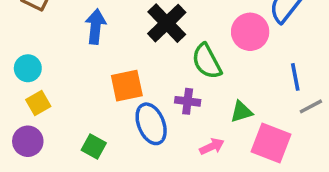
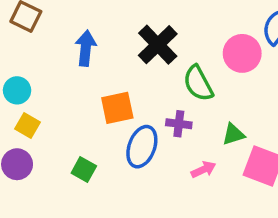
yellow square: (38, 103) -> (28, 126), turned -30
blue ellipse: (151, 124) -> (142, 147), turned 42

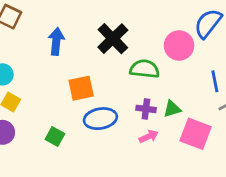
green semicircle: (198, 83) -> (145, 69), turned 124
purple cross: (179, 124) -> (146, 109), moved
blue ellipse: (142, 147) -> (100, 119), turned 60

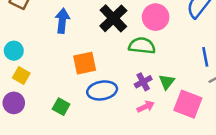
pink circle: (179, 45) -> (156, 17), moved
purple cross: (146, 109) -> (143, 82), turned -35
green triangle: (172, 109) -> (167, 82), turned -35

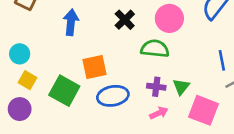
black cross: (113, 18) -> (125, 20), size x0.7
purple cross: (143, 82) -> (156, 87), turned 35
green square: (61, 107) -> (64, 91), moved, size x1.6

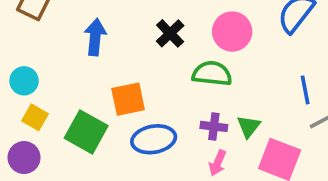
pink arrow: (159, 113) -> (218, 163), turned 138

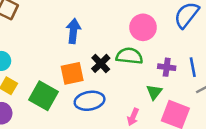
black cross: (170, 33) -> (101, 63), moved
blue arrow: (95, 37) -> (73, 31), moved
purple cross: (214, 126) -> (167, 67), moved

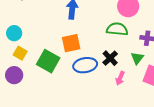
black cross: (101, 63) -> (110, 58), moved

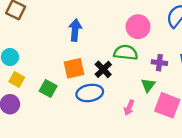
black cross: (110, 58) -> (103, 69), moved
green square: (48, 61) -> (48, 88), size x0.7

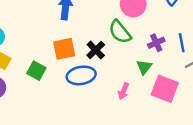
green semicircle: (126, 53) -> (120, 32), turned -135
purple cross: (159, 63) -> (156, 43), turned -32

